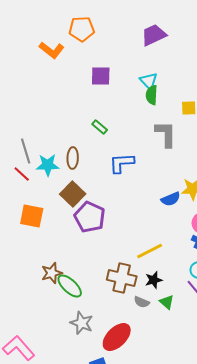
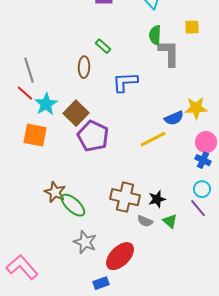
green semicircle: (152, 95) -> (155, 35), moved
brown ellipse: (73, 158) -> (84, 67), moved
cyan star: (48, 165) -> (46, 104), moved, turned -30
yellow line: (150, 251) -> (153, 139), moved
brown star: (52, 273) -> (55, 192), turned -30

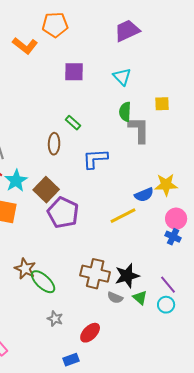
cyan circle: (202, 189) -> (166, 305), moved
black star: (157, 199) -> (127, 276), size x1.4
gray star: (85, 242) -> (55, 319), size x0.7
red ellipse: (120, 256) -> (90, 333), size x0.7

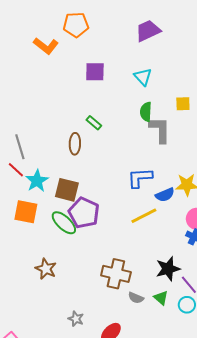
blue L-shape: (95, 159) -> (140, 178), moved
brown square: (46, 190) -> (67, 190), turned -30
black star: (127, 276) -> (168, 269), moved
green ellipse: (43, 282) -> (64, 223), moved

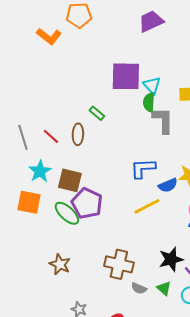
purple square: (95, 72) -> (126, 76), moved, size x1.5
cyan triangle: (143, 77) -> (152, 85), moved
red line: (16, 170) -> (51, 136), moved
brown star: (46, 269) -> (60, 264), moved

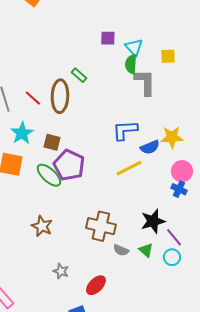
purple square: (126, 76) -> (108, 38), size x0.5
brown ellipse: (78, 134) -> (60, 96), size x1.5
brown square: (70, 180) -> (52, 142), size x0.7

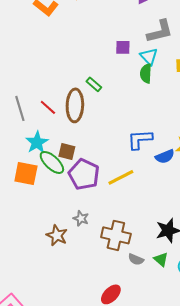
gray L-shape: (145, 82) -> (160, 31), moved, turned 76
yellow line: (129, 168) -> (121, 177), moved
green ellipse: (49, 175) -> (52, 162), moved
gray star: (61, 271) -> (81, 218), moved

